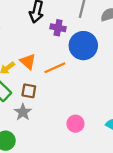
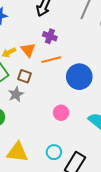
purple cross: (58, 28) -> (50, 36), moved
blue circle: (83, 46) -> (79, 77), moved

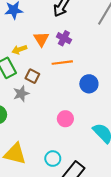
orange triangle: (28, 50) -> (41, 39), moved
blue circle: (79, 77) -> (89, 84), size x0.7

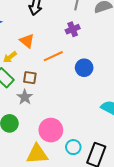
purple cross: (64, 38) -> (73, 29), moved, turned -32
pink circle: (65, 119) -> (51, 130), moved, size x1.5

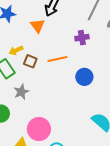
orange triangle: (27, 41) -> (38, 26), moved
brown square: (30, 78) -> (30, 61), moved

